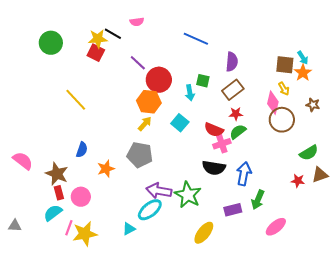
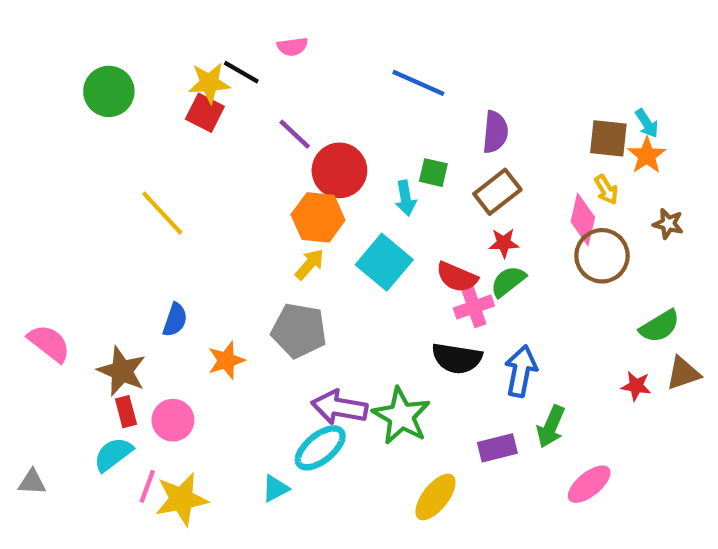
cyan square: (180, 123) -> (384, 262), size x1.4

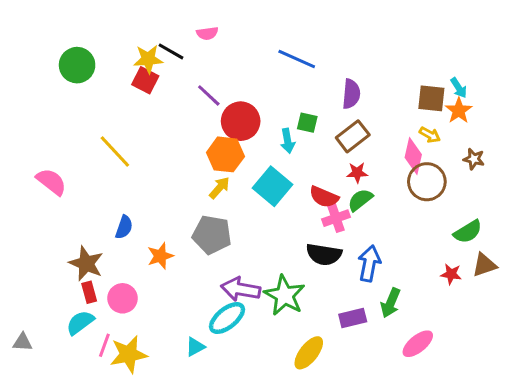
yellow arrow: (606, 190) -> (430, 135), turned -30
pink semicircle: (49, 343) -> (51, 182), moved

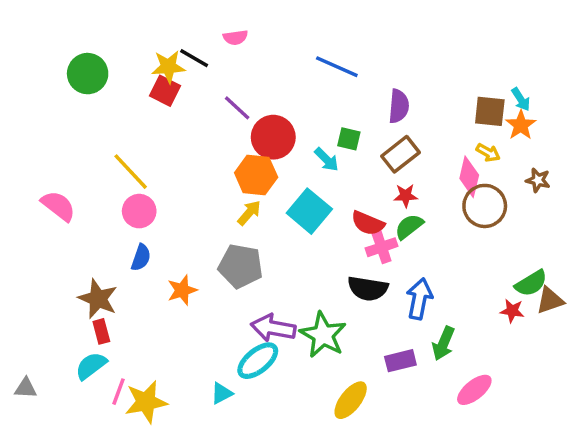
cyan arrow: (288, 141) -> (327, 160), turned -35
green semicircle: (468, 232) -> (531, 283), moved
pink circle: (122, 298) -> (139, 211), moved

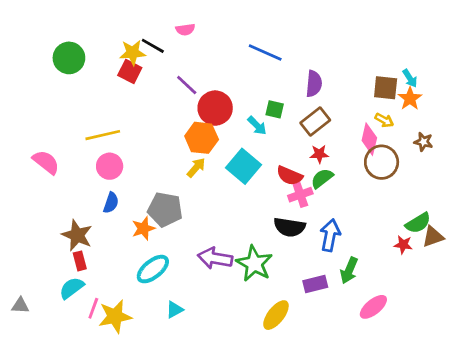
yellow line: (131, 172) -> (103, 135), turned -60
gray pentagon: (241, 266) -> (165, 209), moved
cyan ellipse: (258, 361) -> (153, 269), moved

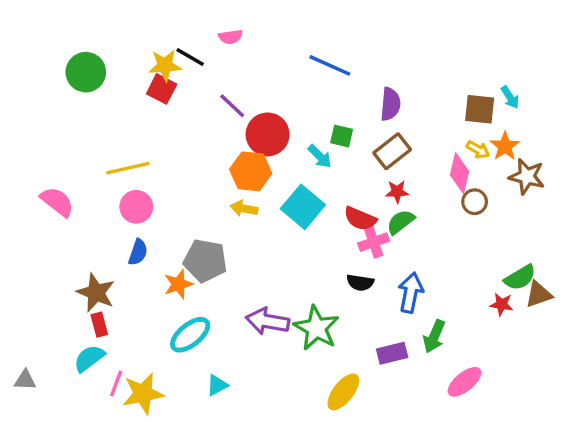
orange star: (410, 99) -> (505, 146), moved
brown star: (423, 142) -> (527, 176), size x1.5
brown circle: (382, 162) -> (475, 202), size x0.6
yellow arrow: (196, 168) -> (244, 208), turned -120
black semicircle: (290, 227) -> (360, 283), size x0.7

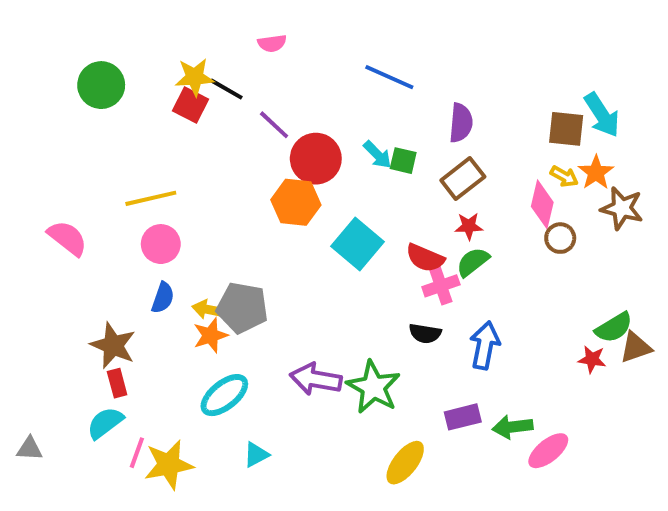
black line: (190, 57) -> (226, 89), moved
cyan arrow: (510, 97) -> (602, 115), size x1.6
cyan arrow: (320, 156) -> (377, 155), moved
yellow arrow: (244, 208) -> (208, 310), moved
green arrow: (434, 336) -> (513, 427), moved, turned 60

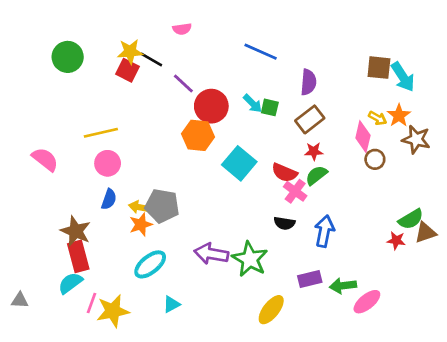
brown square: (566, 129) -> (379, 68), moved
pink cross: (441, 286) -> (295, 191), turned -35
red rectangle: (117, 383) -> (78, 256), size x1.6

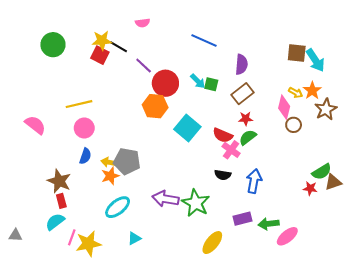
brown star: (416, 139) -> (326, 109), turned 30
red rectangle: (78, 256) -> (61, 201), size x0.6

